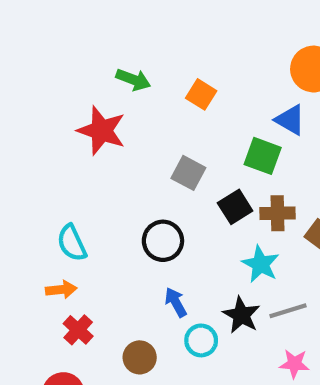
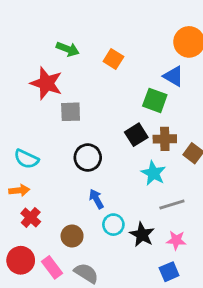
gray square: (188, 173) -> (71, 112), moved, turned -30
cyan semicircle: (72, 243) -> (26, 159), turned -40
black star: (241, 315) -> (142, 235), moved

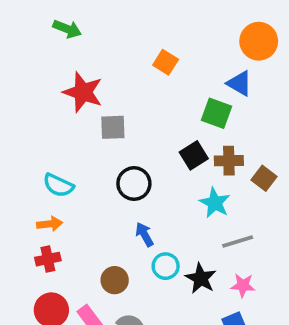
green arrow: (68, 49) -> (67, 29), moved
red cross: (31, 217) -> (48, 259), moved, turned 36

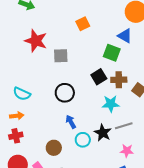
orange square: (166, 62) -> (83, 24), turned 32
gray square: (113, 127) -> (61, 56), moved
cyan star: (215, 203) -> (111, 104), turned -30
black star: (201, 278) -> (103, 133), moved

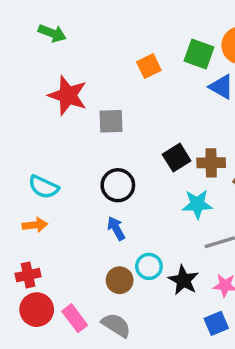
green square: (112, 53) -> (199, 54), moved
blue arrow: (71, 122) -> (116, 228), moved
black star: (103, 133) -> (183, 280), moved
red cross: (16, 136) -> (28, 275), moved
brown circle: (54, 148) -> (120, 280), moved

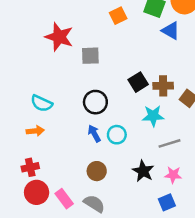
cyan circle: (149, 266) -> (117, 135), moved

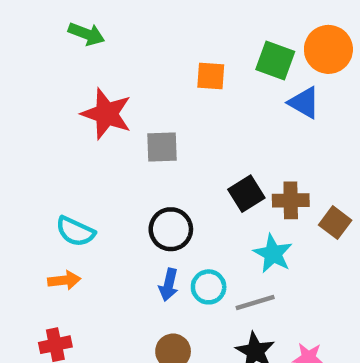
orange square: (118, 16) -> (211, 76), turned 30
cyan star: (153, 116) -> (273, 254), turned 30
blue arrow: (94, 133) -> (169, 285), turned -138
gray line: (169, 143) -> (255, 302), moved

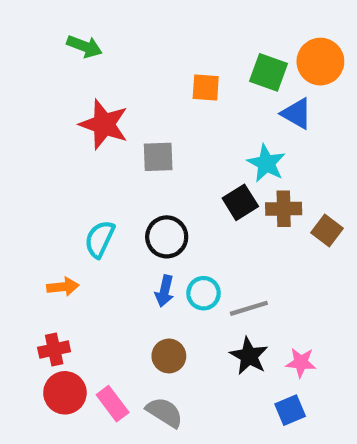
cyan semicircle: (75, 231) -> (100, 239), moved, turned 90
cyan star: (273, 254) -> (266, 163), moved

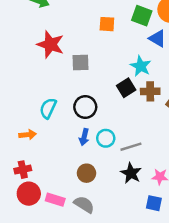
pink rectangle: (113, 404) -> (55, 200), turned -36
blue square: (290, 410) -> (154, 203), turned 35

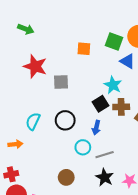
blue arrow: (84, 137) -> (96, 128), moved

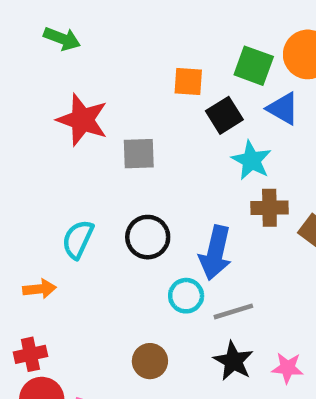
black square: (100, 104) -> (224, 115), moved
blue arrow: (96, 128) -> (215, 253), size x1.6

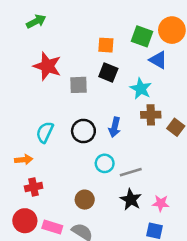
green arrow: (62, 39) -> (36, 21), turned -48
black square: (224, 115) -> (108, 72), moved, turned -36
blue arrow: (215, 253) -> (115, 127), moved, size x0.7
red cross: (30, 354) -> (34, 187), moved

